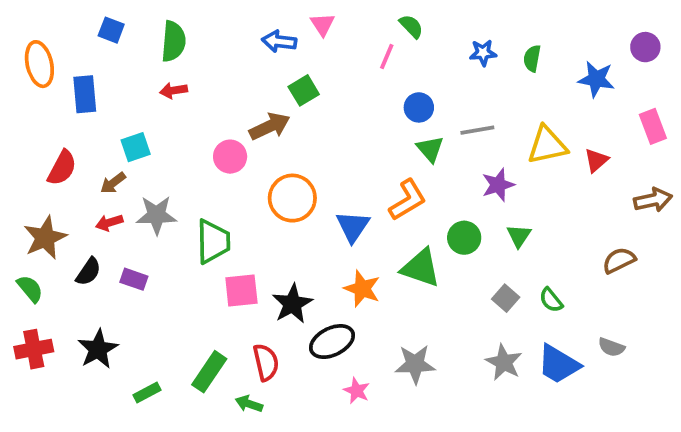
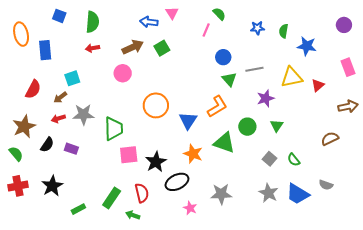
blue star: (596, 79) -> (307, 46), moved
brown arrow: (270, 126) -> (133, 47), moved
pink circle: (230, 157) -> (123, 73), moved

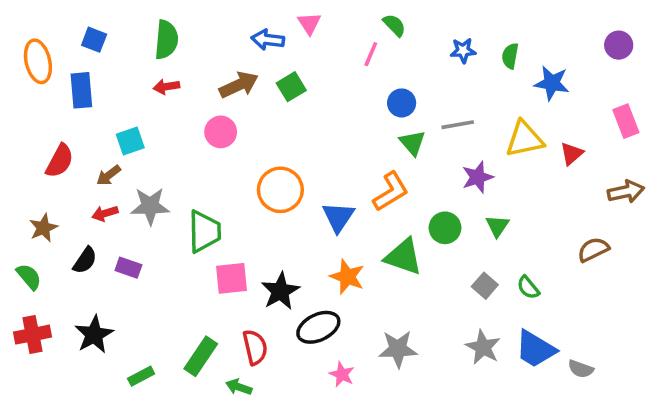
blue square: (59, 16) -> (94, 40), moved
brown star: (24, 127) -> (43, 228), size x0.7
gray semicircle: (326, 185) -> (581, 369), moved

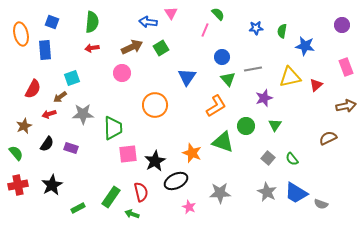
red arrow: (105, 213) -> (49, 114), moved
blue triangle: (338, 217) -> (187, 77), moved

